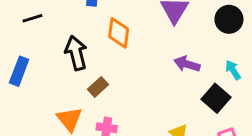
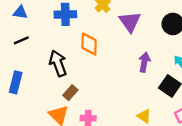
purple arrow: (187, 64) -> (144, 62), turned 90
brown rectangle: (98, 87) -> (70, 93), moved

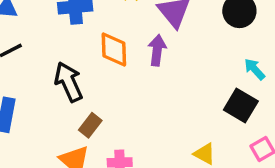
purple arrow: (144, 62) -> (157, 50), moved

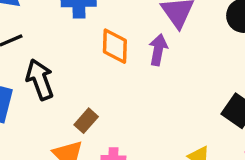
black arrow: (69, 82) -> (40, 80), moved

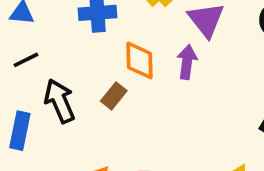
brown rectangle: (86, 121) -> (114, 96), moved

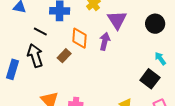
black line: (26, 60) -> (40, 31), moved, turned 48

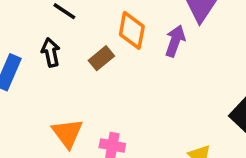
black arrow: (35, 56) -> (51, 52), size x0.7

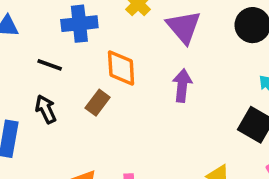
purple arrow: (175, 41) -> (182, 86), moved

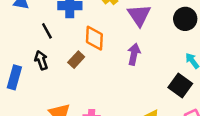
black line: (50, 65) -> (47, 31), turned 35

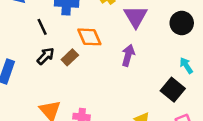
orange diamond: (94, 38) -> (89, 37), turned -30
black arrow: (41, 60) -> (46, 56), moved, turned 60

